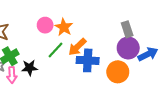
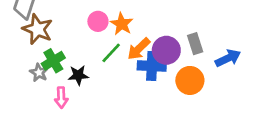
gray rectangle: (127, 29) -> (195, 44), moved
purple circle: (128, 48) -> (166, 50), moved
pink arrow: (12, 75) -> (61, 98), moved

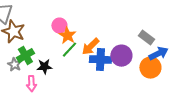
orange star: (122, 24) -> (67, 36), moved
gray rectangle: (195, 44) -> (146, 38), moved, turned -35
purple circle: (166, 50) -> (121, 56), moved
orange circle: (190, 80) -> (150, 68), moved

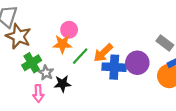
orange star: (67, 36) -> (62, 44), moved, turned -30
gray star: (14, 65) -> (46, 73), moved
black star: (44, 67) -> (62, 84), moved

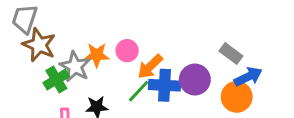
pink circle: (69, 30) -> (127, 51), moved
green line: (80, 56) -> (139, 91), moved
gray star: (46, 73) -> (75, 67), moved, size x1.5

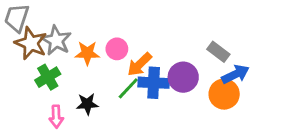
gray star: (75, 67) -> (56, 40), moved

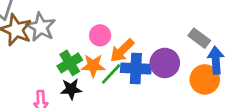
orange star: (87, 53) -> (93, 66), moved
blue arrow: (235, 74) -> (216, 60), turned -68
green cross: (48, 77) -> (70, 63), moved

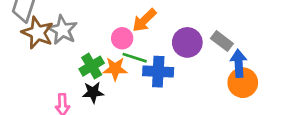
orange arrow: (122, 51) -> (144, 20), moved
purple circle: (165, 63) -> (187, 42), moved
green line: (111, 74) -> (135, 58), moved, turned 65
orange circle: (205, 79) -> (243, 83), moved

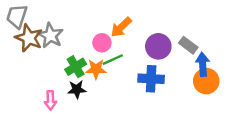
green line: (135, 58) -> (113, 60), turned -42
blue cross: (158, 72) -> (151, 79), moved

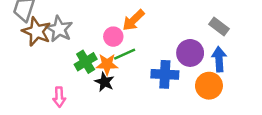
gray rectangle: (188, 45) -> (219, 26), moved
purple circle: (158, 46) -> (190, 53), moved
orange circle: (206, 81) -> (209, 86), moved
black star: (77, 89) -> (104, 82), moved, turned 30

